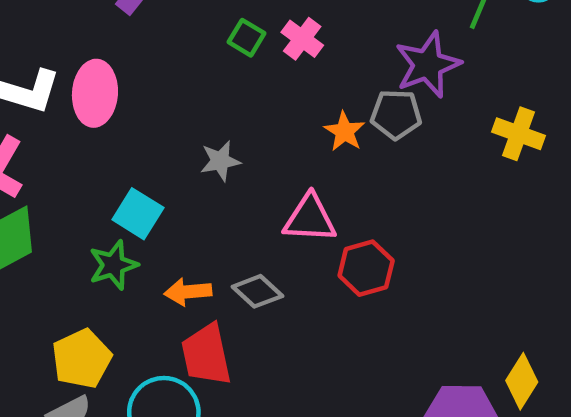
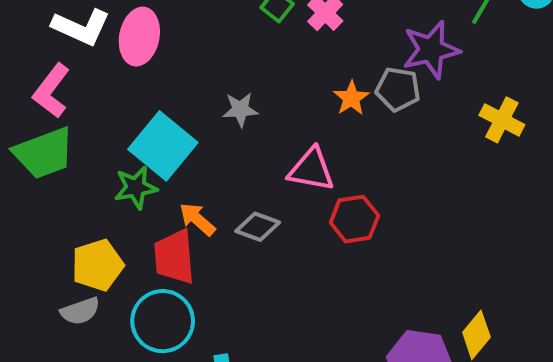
cyan square: (138, 214) -> (163, 146), size x1.5
gray diamond: (257, 291) -> (258, 227), turned -30
orange arrow: (188, 292) -> (197, 219), turned 39
red trapezoid: (206, 355) -> (174, 257), moved

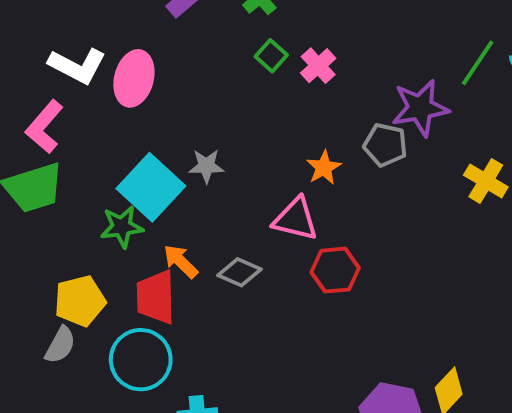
orange star: (351, 98) -> (324, 168), moved
gray star: (240, 110) -> (206, 166), moved
gray semicircle: (80, 311) -> (60, 345), turned -45

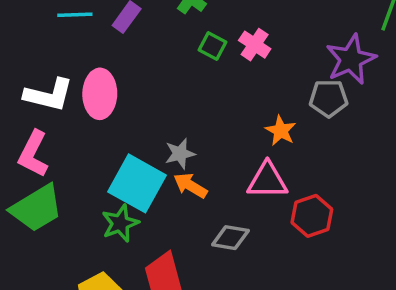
orange arrow: (181, 261) -> (190, 186), moved

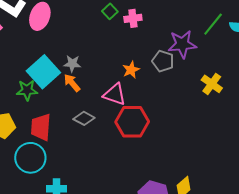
pink cross: (255, 45) -> (133, 18), turned 30
red hexagon: (312, 216) -> (132, 122), size x1.4

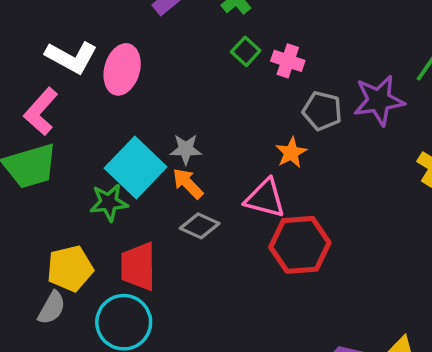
pink cross: (133, 18) -> (288, 61), turned 30
gray pentagon: (163, 61) -> (322, 111), moved
gray diamond: (84, 118) -> (200, 226), moved

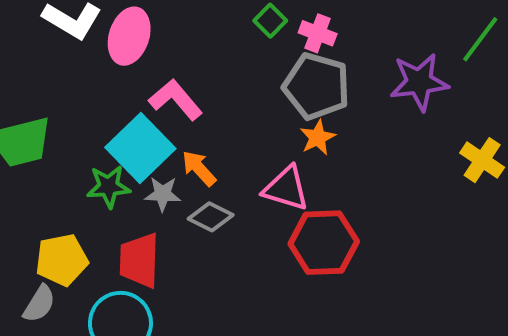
pink L-shape: (41, 111) -> (176, 100), moved, turned 96
gray pentagon: (322, 111) -> (316, 86), moved, size x1.5
gray star: (186, 149) -> (163, 194), moved

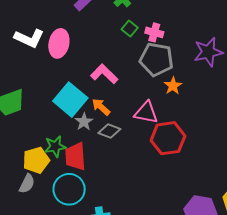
pink L-shape: (176, 100) -> (104, 74), moved
orange star: (318, 138) -> (173, 86), moved
green star: (109, 187) -> (55, 146), moved
gray star: (163, 194) -> (84, 122), turned -30

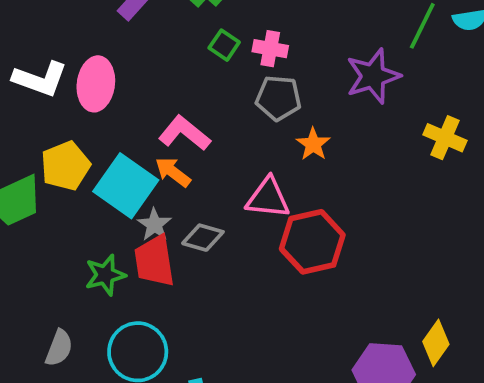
gray pentagon: (156, 59) -> (278, 98), size x0.7
orange arrow: (101, 107) -> (173, 172), moved
red trapezoid: (75, 156) -> (154, 261), moved
yellow pentagon: (36, 160) -> (65, 166), moved

